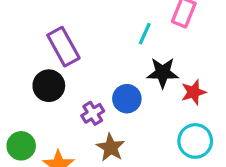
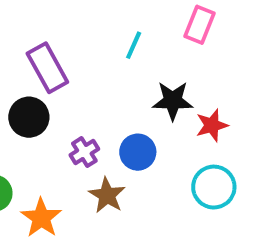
cyan line: (145, 34) -> (134, 45), moved
blue circle: (127, 99) -> (138, 152), moved

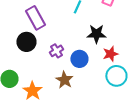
red star: (212, 125) -> (110, 54), moved
purple cross: (84, 152) -> (56, 51), moved

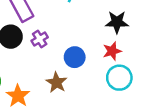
black star: (96, 34) -> (117, 22), moved
purple cross: (56, 51) -> (40, 39), moved

